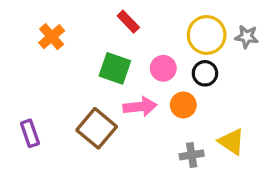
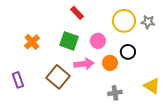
orange cross: (52, 37) -> (32, 42), moved
black circle: (205, 73) -> (128, 52), moved
yellow triangle: (232, 142) -> (152, 86), moved

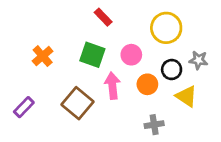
gray star: (148, 22) -> (198, 60), moved
pink arrow: (84, 64) -> (112, 86), turned -90
purple rectangle: (18, 80) -> (24, 107), turned 63
yellow triangle: (152, 86) -> (186, 96), moved

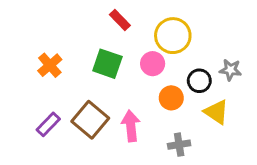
yellow circle: (166, 28) -> (173, 36), moved
pink arrow: (112, 86) -> (131, 126), moved
purple rectangle: (24, 107) -> (48, 124), moved

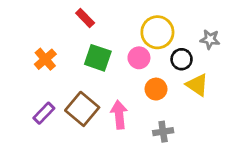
red rectangle: (120, 20) -> (85, 18), moved
gray star: (230, 70) -> (210, 39), moved
black circle: (199, 81) -> (182, 59), moved
yellow triangle: (216, 112) -> (197, 85), moved

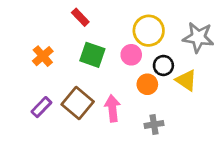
gray star: (210, 39) -> (198, 37), size x1.6
black circle: (182, 59) -> (163, 65), moved

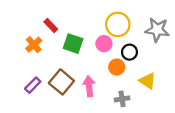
red rectangle: (80, 17) -> (51, 26), moved
yellow triangle: (186, 80) -> (148, 81), moved

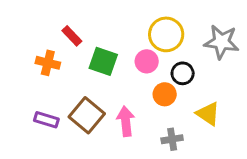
orange cross: (34, 45) -> (48, 63), turned -35
purple rectangle: (33, 85) -> (46, 120), turned 63

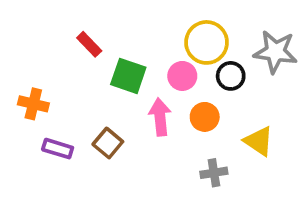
orange cross: (48, 63) -> (33, 104), moved
black circle: (183, 73) -> (231, 76), moved
brown square: (87, 115) -> (108, 143), size x0.7
pink arrow: (126, 121) -> (160, 117), moved

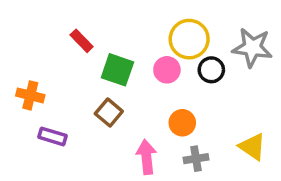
pink arrow: (160, 117) -> (146, 157), moved
orange circle: (205, 117) -> (182, 123), moved
yellow triangle: (259, 141) -> (252, 147), moved
brown square: (108, 143) -> (109, 113), moved

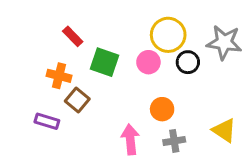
orange cross: (30, 95) -> (59, 76), moved
brown square: (109, 113) -> (77, 100), moved

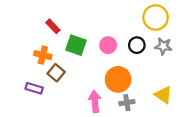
yellow circle: (168, 35) -> (156, 18), moved
gray star: (224, 42) -> (163, 46), moved, size x0.7
orange circle: (162, 109) -> (118, 79), size x1.5

